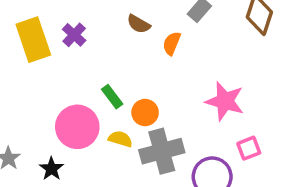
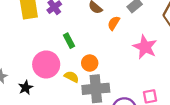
green rectangle: (112, 97) -> (69, 41), moved
pink star: (225, 101) -> (145, 47), moved

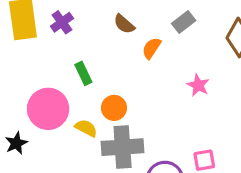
pink star: (145, 47) -> (198, 85), size x0.6

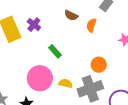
orange circle: (114, 108) -> (99, 65), moved

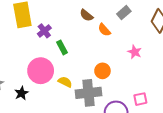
purple cross: (34, 25) -> (44, 31), moved
orange semicircle: (91, 25) -> (104, 30), turned -72

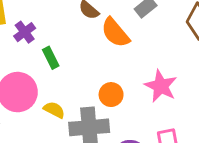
orange semicircle: (104, 30) -> (115, 33), size x1.5
pink star: (135, 52) -> (161, 86), moved, size x1.5

